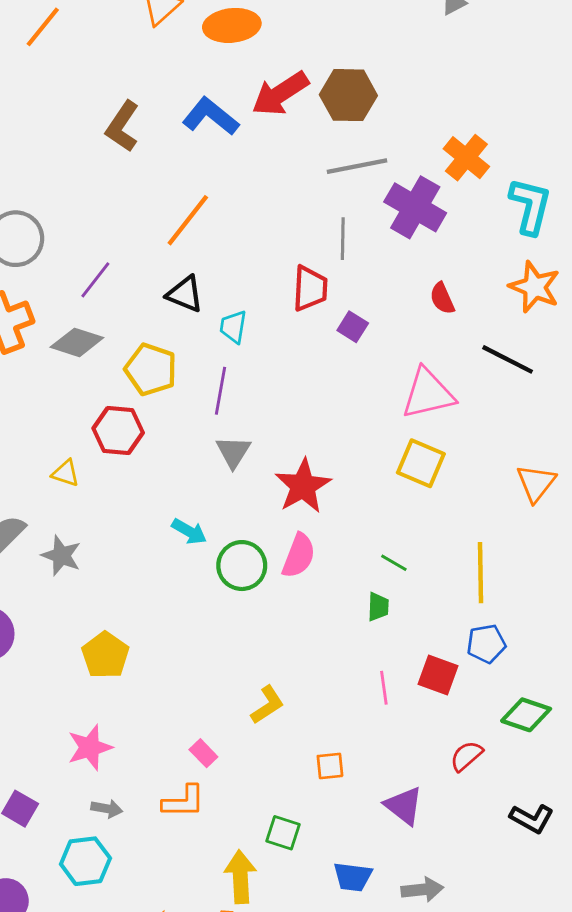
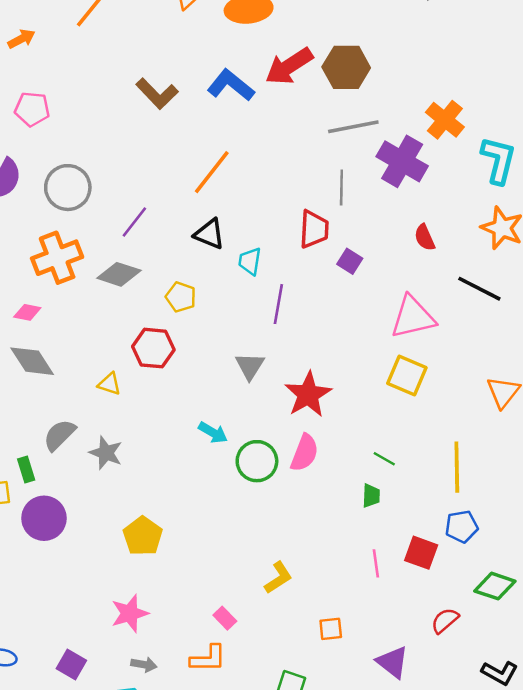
brown L-shape: (122, 126) -> (157, 94), turned -78
yellow pentagon: (151, 369) -> (181, 297), size x0.7
purple line: (220, 391) -> (278, 304), moved

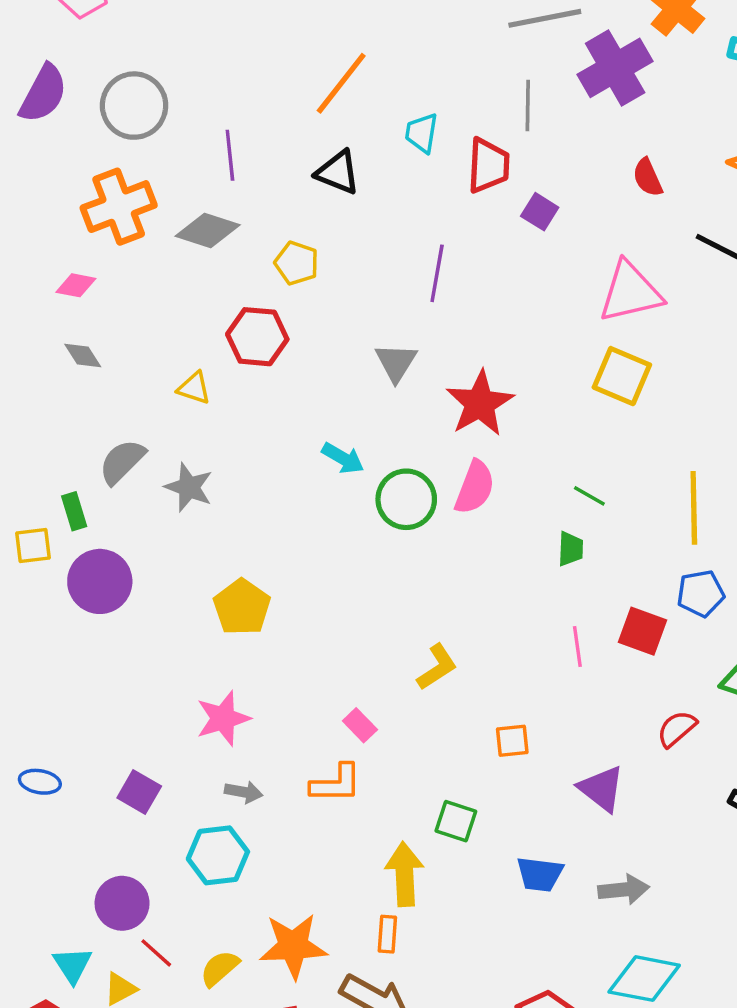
purple cross: (402, 161) -> (615, 68), turned 30
purple line: (134, 222) -> (230, 155), turned -44
cyan trapezoid: (250, 261) -> (422, 133), moved
gray diamond: (32, 361) -> (83, 356), size x0.6

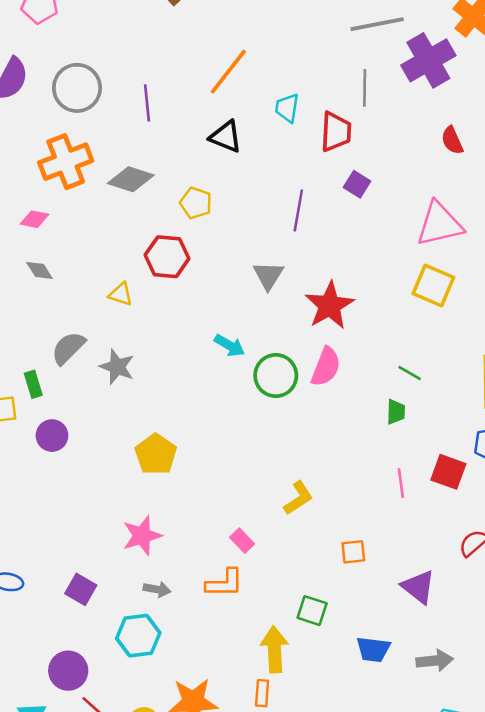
purple line: (230, 155) -> (147, 103), moved
purple square: (540, 212) -> (357, 184), moved
purple circle: (100, 581) -> (52, 436), size x0.7

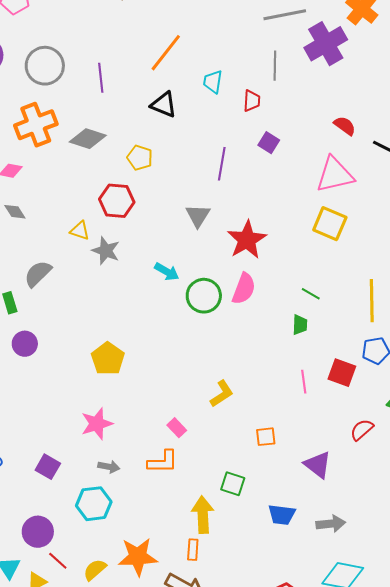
red trapezoid: (336, 132) -> (252, 101), size x0.7
red semicircle: (452, 140) -> (345, 126), moved, turned 150
gray star: (117, 367) -> (106, 251), moved

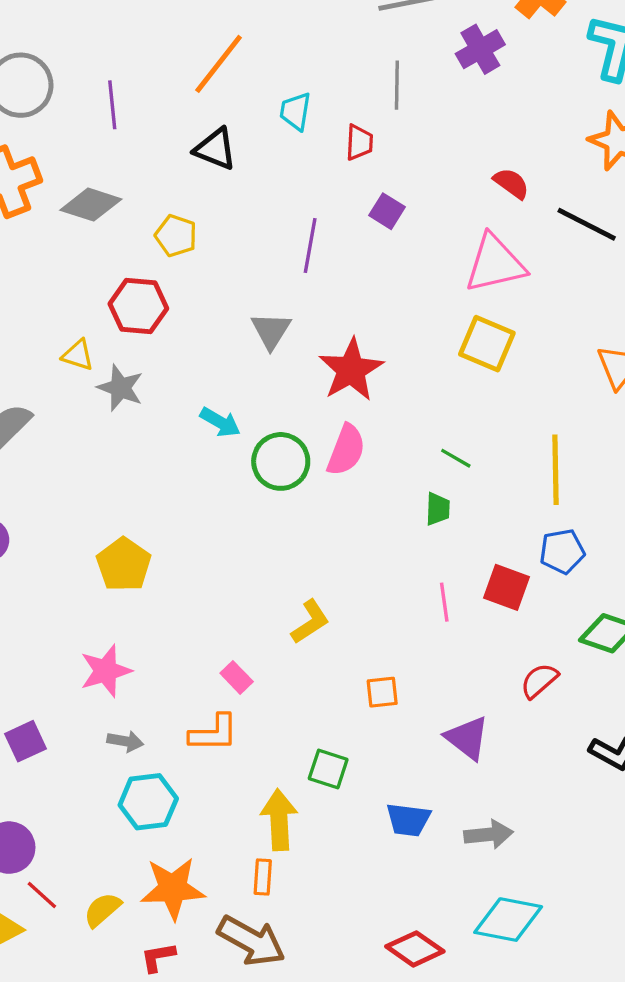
purple cross: (326, 44) -> (480, 49), size x0.7
purple square: (48, 467) -> (25, 741), turned 35
cyan hexagon: (94, 504) -> (148, 802), moved

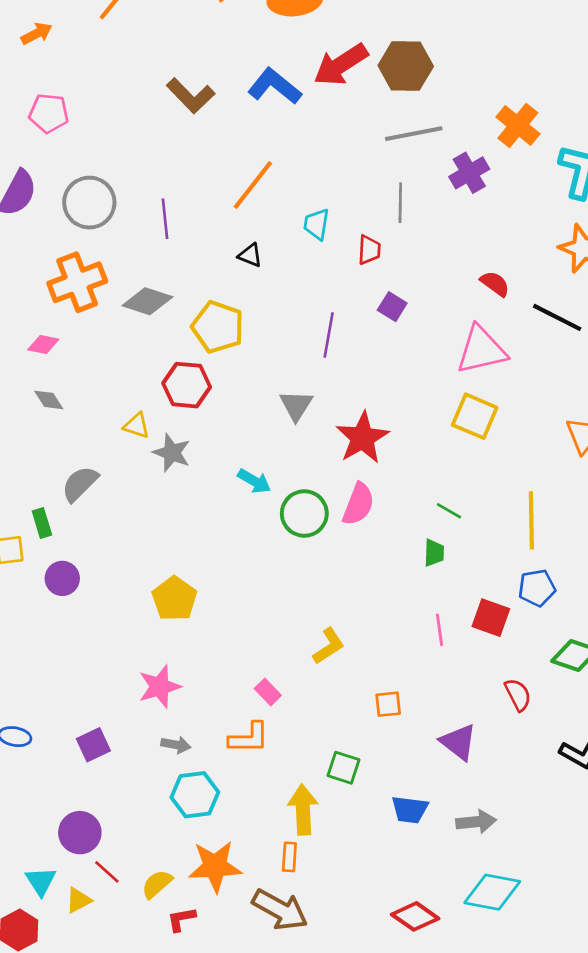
black triangle: (215, 149) -> (250, 255), size x0.7
yellow pentagon: (176, 236) -> (218, 327), size x1.5
red semicircle: (539, 681) -> (518, 695), turned 104
red L-shape: (158, 957) -> (181, 919), moved

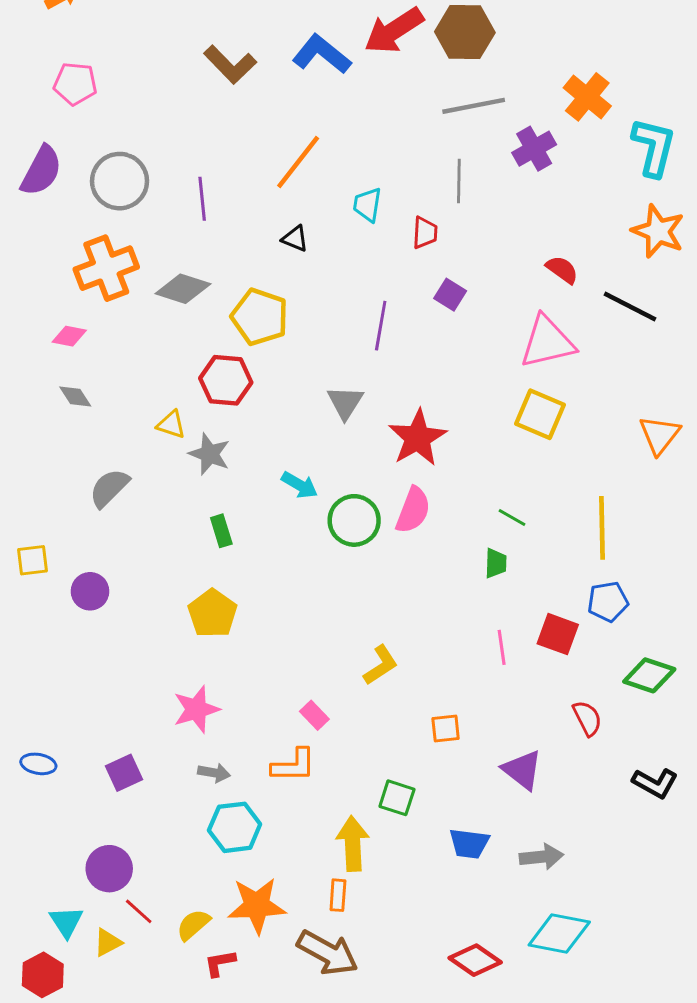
green rectangle: (42, 523) -> (221, 531), moved

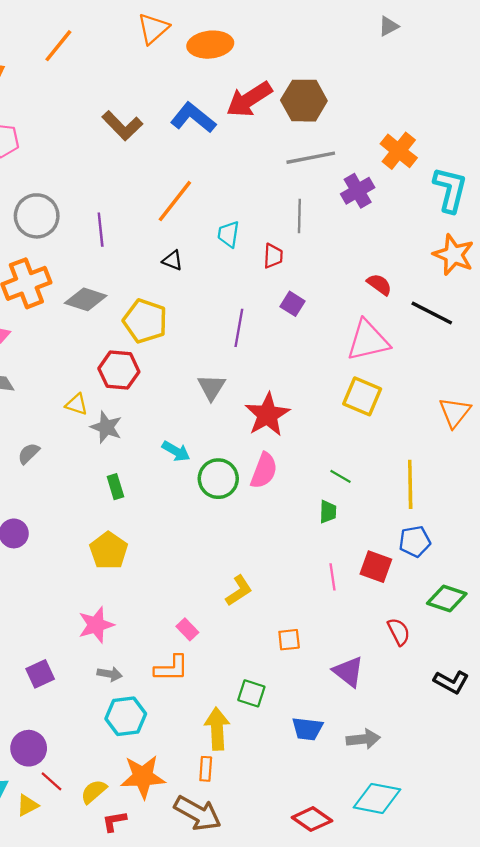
gray semicircle: (109, 488) -> (29, 453), size x0.7

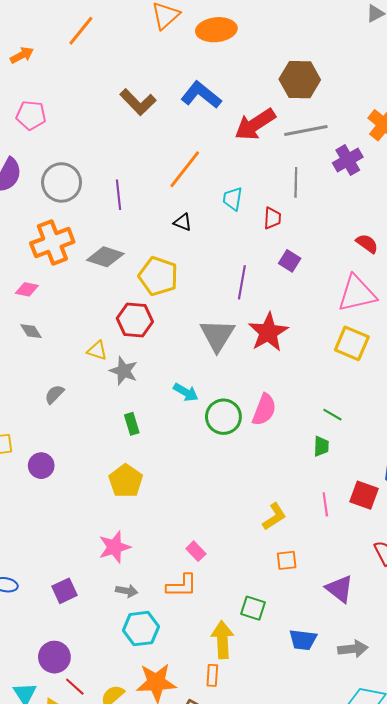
red arrow: (249, 99) -> (255, 124), moved
gray triangle: (211, 387) -> (217, 335), size x1.4
red star: (267, 415) -> (268, 332), moved
yellow L-shape: (239, 591) -> (274, 517), moved

